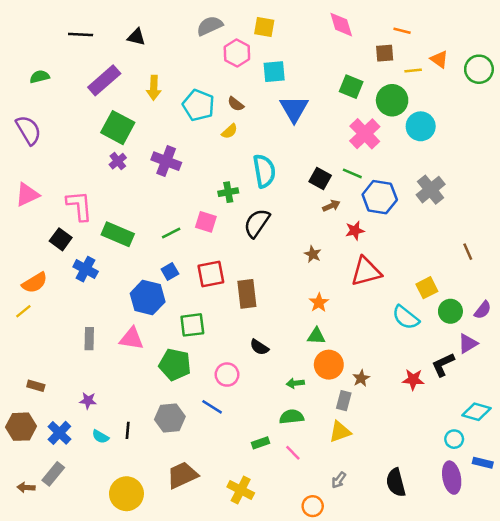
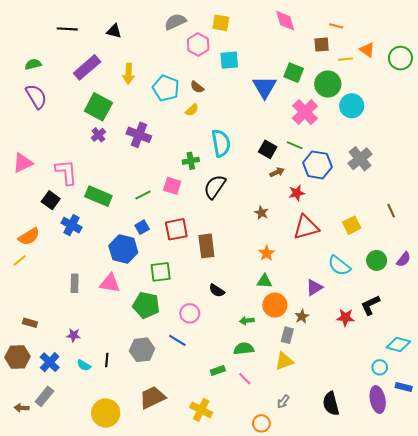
blue triangle: (294, 109) -> (265, 87), moved
purple semicircle: (28, 130) -> (36, 96), moved
yellow square: (427, 288) -> (352, 225), moved
purple triangle: (468, 344) -> (314, 287), moved

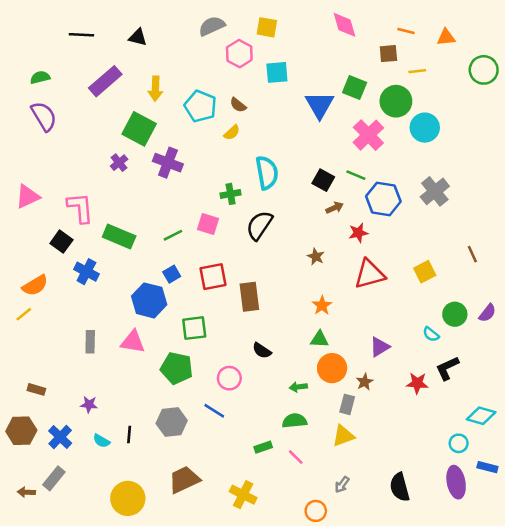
orange triangle: (367, 50) -> (446, 37), moved, turned -42
green square: (98, 107) -> (139, 129), moved
cyan semicircle: (339, 266) -> (431, 334), moved, size x0.6

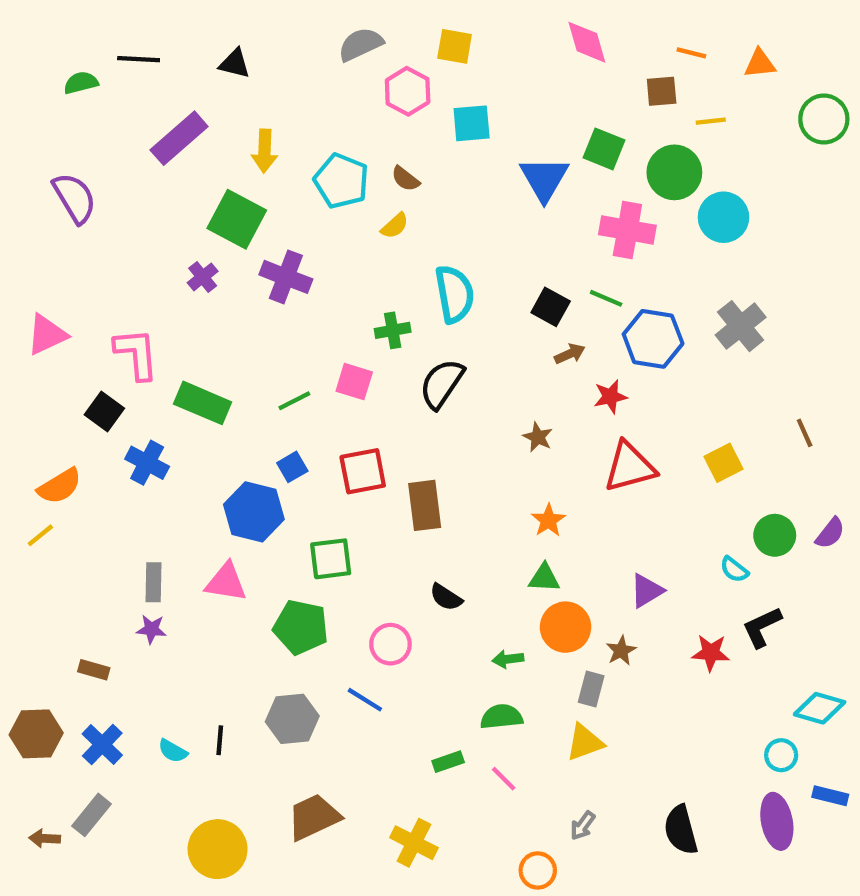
green semicircle: (40, 77) -> (81, 83), moved
pink cross: (368, 135) -> (627, 230), turned -36
brown rectangle: (36, 389) -> (94, 670), moved
purple star: (89, 404) -> (151, 629), moved

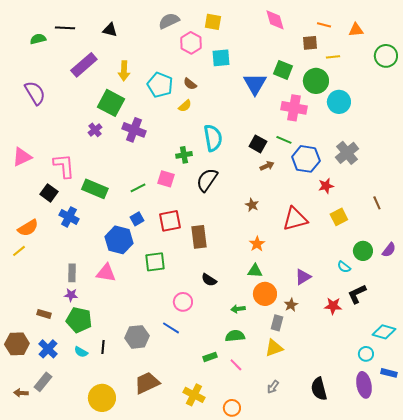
red star: (610, 397) -> (326, 186), moved
green pentagon: (301, 627) -> (79, 320), moved
orange circle: (538, 870) -> (232, 408), moved

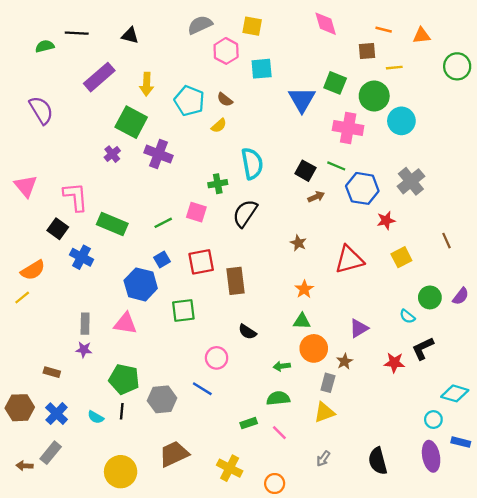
pink triangle: (22, 157) -> (26, 186), turned -45
green pentagon: (79, 320) -> (124, 379), moved

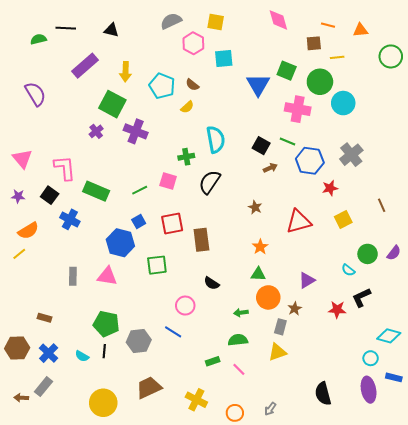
purple star: (84, 350) -> (18, 196), moved
gray arrow: (323, 459) -> (270, 409), moved

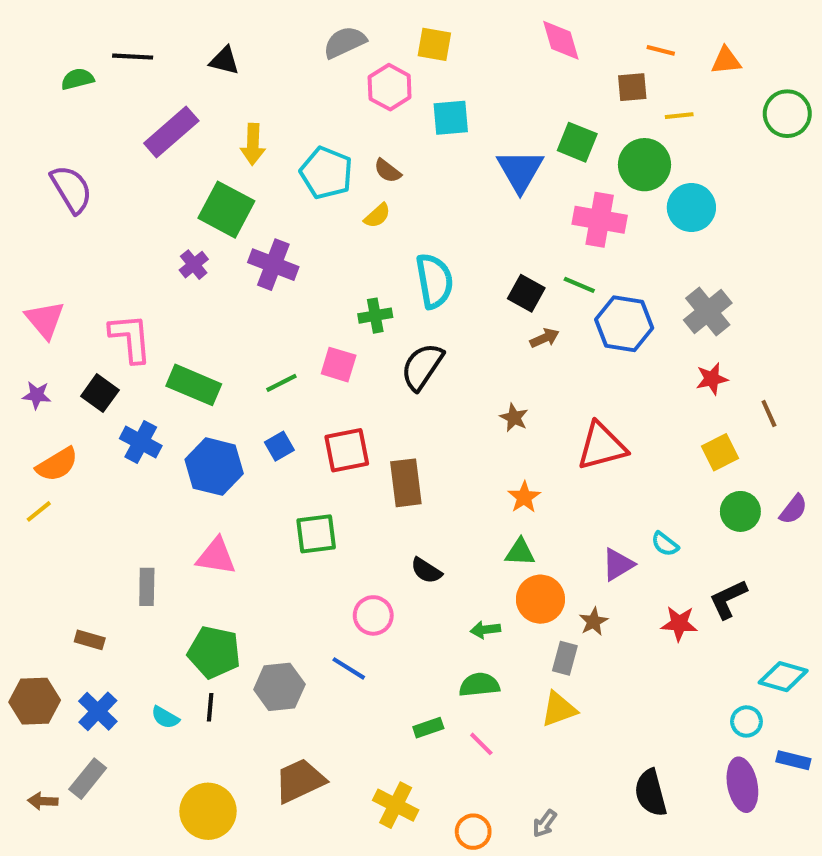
red star: (330, 188) -> (712, 379), moved
yellow square: (343, 219) -> (720, 452), moved
blue hexagon: (120, 243) -> (214, 467), moved
cyan semicircle: (348, 270) -> (665, 544), moved
gray rectangle: (73, 276) -> (147, 587), moved

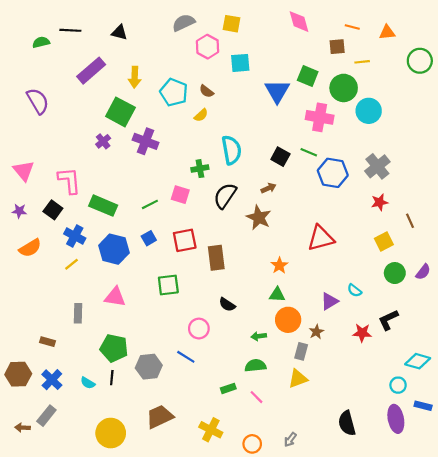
brown arrow: (545, 338) -> (269, 188), moved
brown star: (514, 418) -> (259, 217), moved, size x1.6
yellow line: (39, 511) -> (71, 264), moved

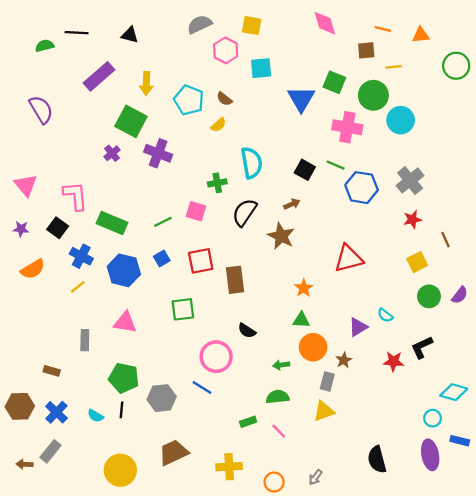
pink circle: (199, 329) -> (216, 357), size x1.4
yellow cross: (211, 430) -> (229, 467), turned -30

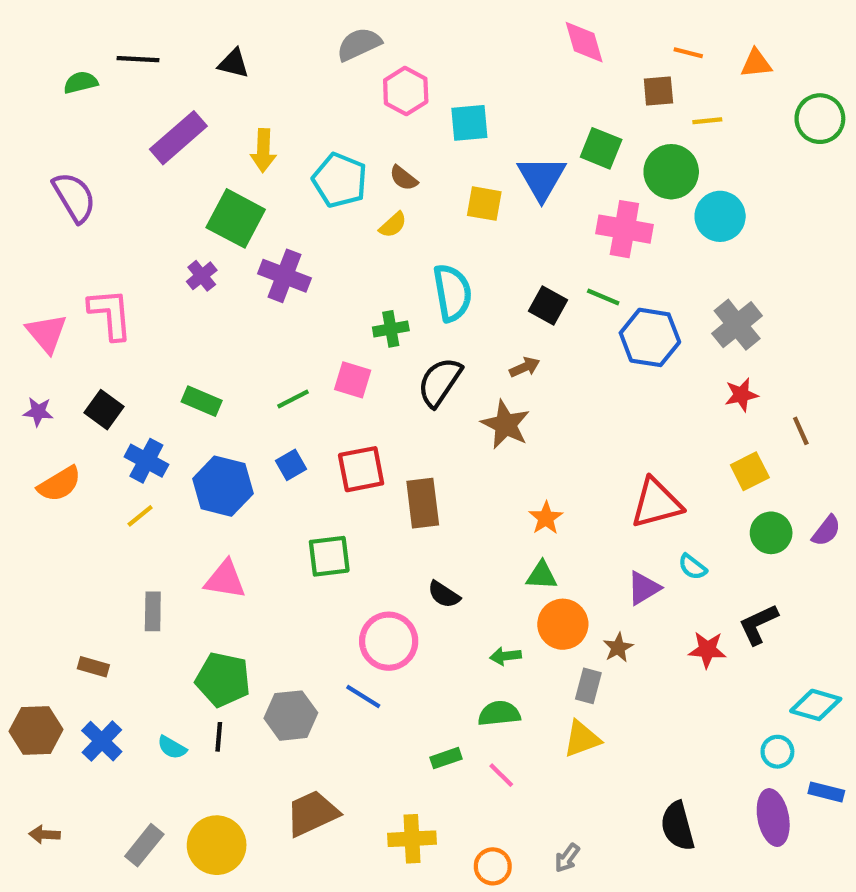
yellow square: (252, 26) -> (484, 204), moved
pink L-shape: (75, 196) -> (110, 314), moved
green rectangle: (112, 223) -> (202, 401), size x0.7
red triangle: (349, 259) -> (656, 503), moved
gray rectangle: (51, 451) -> (144, 845), moved

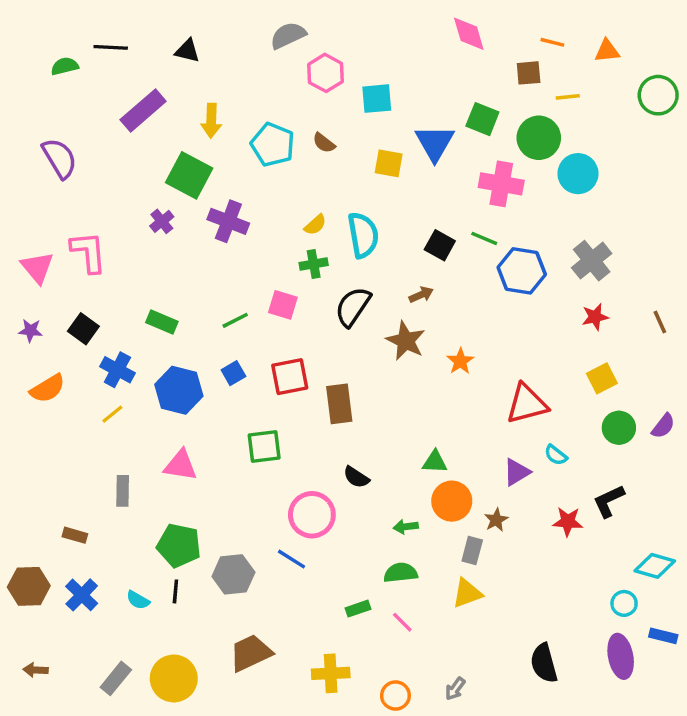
yellow semicircle: (393, 225) -> (315, 225), moved
brown line: (801, 431) -> (660, 322), moved
orange star: (546, 518) -> (460, 361), moved

